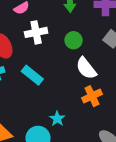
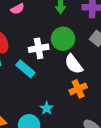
white cross: (36, 32) -> (39, 48), moved
green circle: (74, 40) -> (63, 39), size x1.5

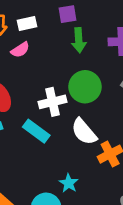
white semicircle: (74, 64) -> (84, 132), moved

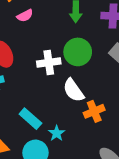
cyan rectangle: (36, 131) -> (30, 119), moved

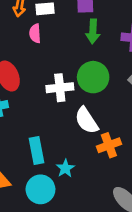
pink semicircle: (25, 16) -> (35, 33), turned 112
cyan rectangle: (30, 119) -> (36, 150), turned 35

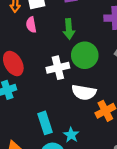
green arrow: (93, 31) -> (69, 29), moved
white semicircle: (87, 120) -> (84, 92), turned -40

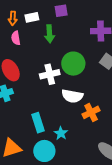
pink semicircle: (31, 25) -> (16, 38), moved
green arrow: (69, 29) -> (50, 34), moved

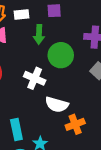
green circle: (73, 64) -> (61, 55), moved
white cross: (50, 74) -> (35, 78), turned 30

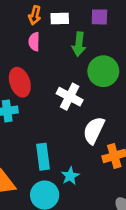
white semicircle: (57, 105) -> (94, 130), turned 95

